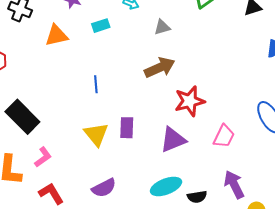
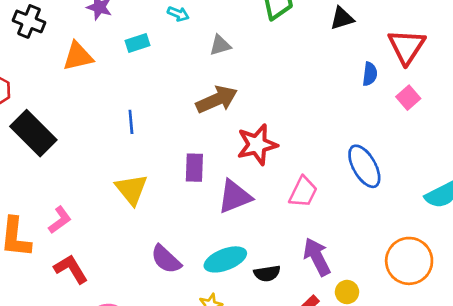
black rectangle: (22, 117) -> (33, 133), moved
purple rectangle: (127, 128) -> (194, 168), moved
purple semicircle: (104, 188) -> (166, 259), moved, turned 70

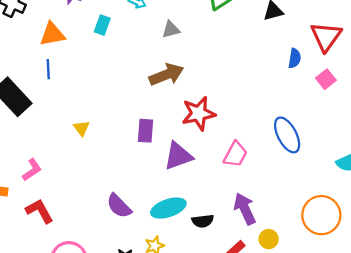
cyan rectangle: (138, 43) -> (102, 25), turned -54
blue line: (131, 122) -> (48, 69), moved
yellow triangle: (131, 189) -> (81, 128), moved, size x0.6

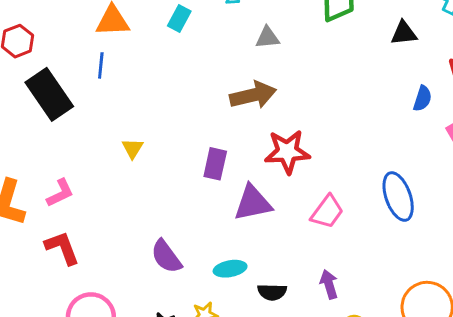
cyan ellipse: (168, 208) -> (230, 269), size x0.7
purple arrow: (245, 209) -> (329, 284), size x0.7

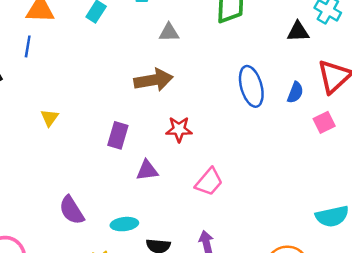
black triangle: (404, 33) -> (298, 32), moved
red star: (287, 152) -> (179, 129), size x0.7
blue ellipse: (398, 197) -> (251, 86), moved
purple triangle: (253, 203) -> (147, 170), size x0.7

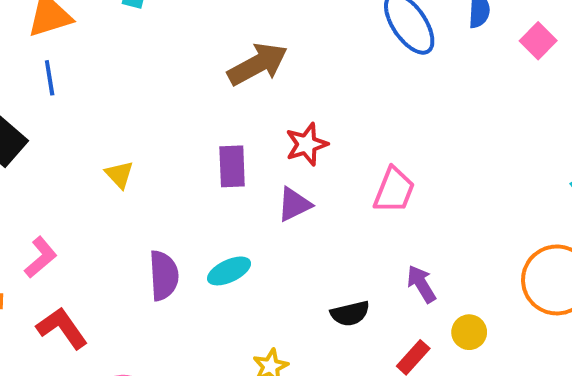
red star: (179, 129) -> (307, 144), moved
purple semicircle: (72, 210) -> (164, 276), moved, turned -132
cyan ellipse: (124, 224) -> (229, 271), moved

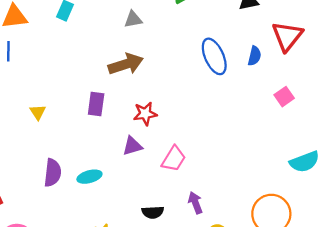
pink square: (538, 41) -> (284, 97), moved
purple rectangle: (232, 166) -> (96, 104), moved
pink trapezoid: (394, 190) -> (174, 159), moved

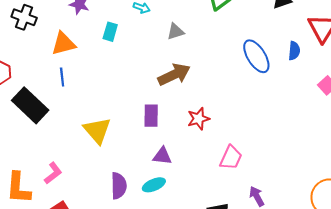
yellow triangle: (38, 112) -> (97, 131), size x1.8
purple triangle: (132, 146) -> (162, 156), moved, turned 30

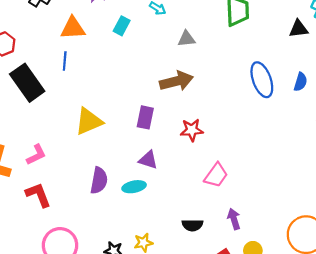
yellow triangle: (97, 131) -> (89, 121), turned 36

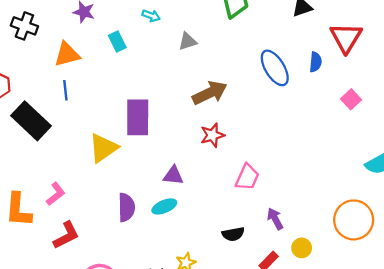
cyan rectangle: (122, 26) -> (117, 42), turned -42
brown arrow: (176, 81) -> (210, 93), moved
purple rectangle: (145, 117) -> (138, 117), moved, size x1.5
red L-shape: (38, 195) -> (66, 235), turned 96

